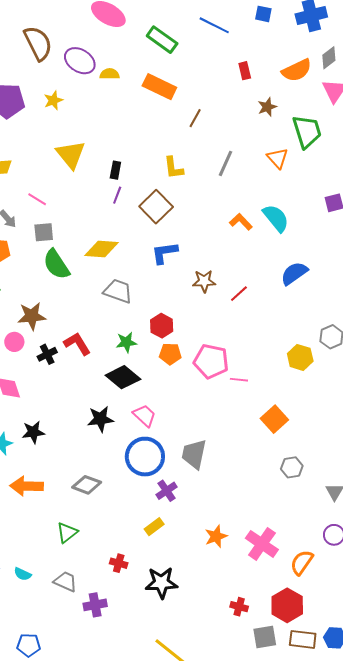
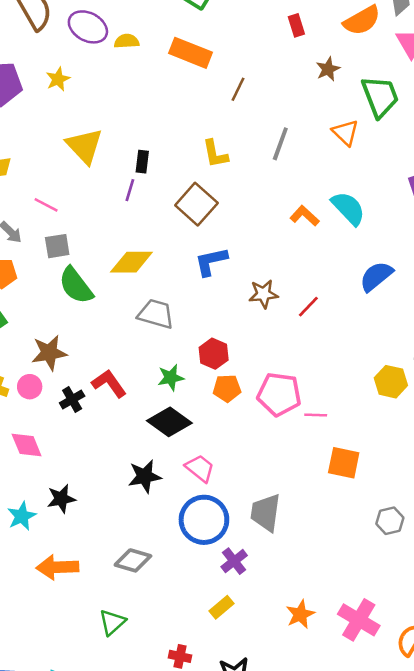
purple line: (117, 195) -> (130, 190), moved
orange square: (274, 419) -> (344, 463), moved, turned -32

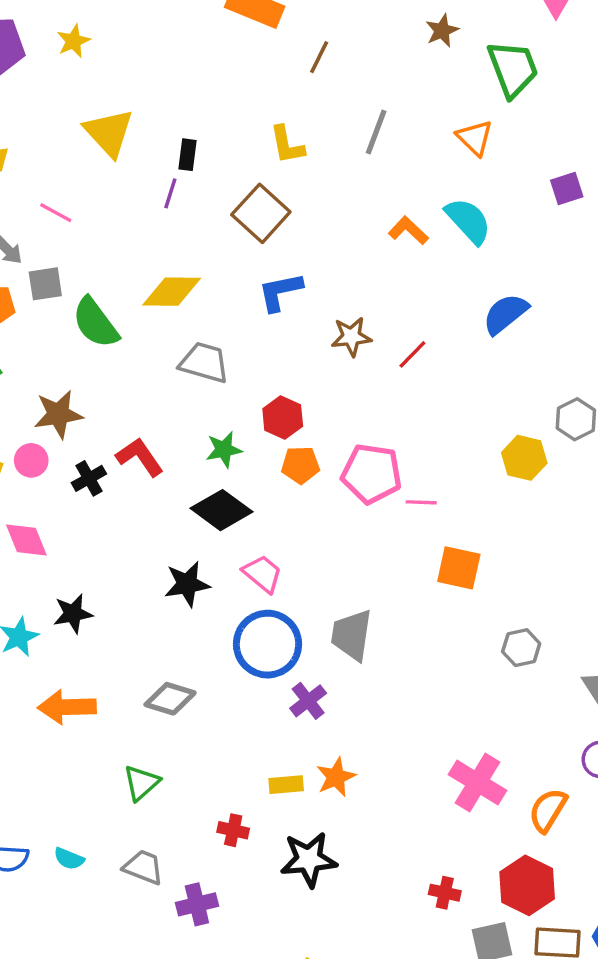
orange triangle: (345, 133) -> (475, 138), moved
gray square: (57, 246) -> (45, 284), moved
yellow rectangle: (222, 607) -> (286, 785), moved, turned 35
orange star: (300, 614) -> (336, 777), moved

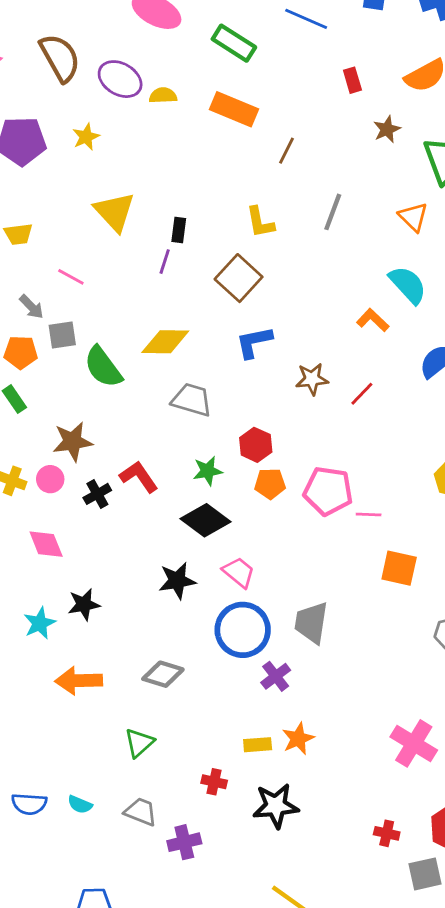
orange L-shape: (408, 230) -> (373, 320), moved

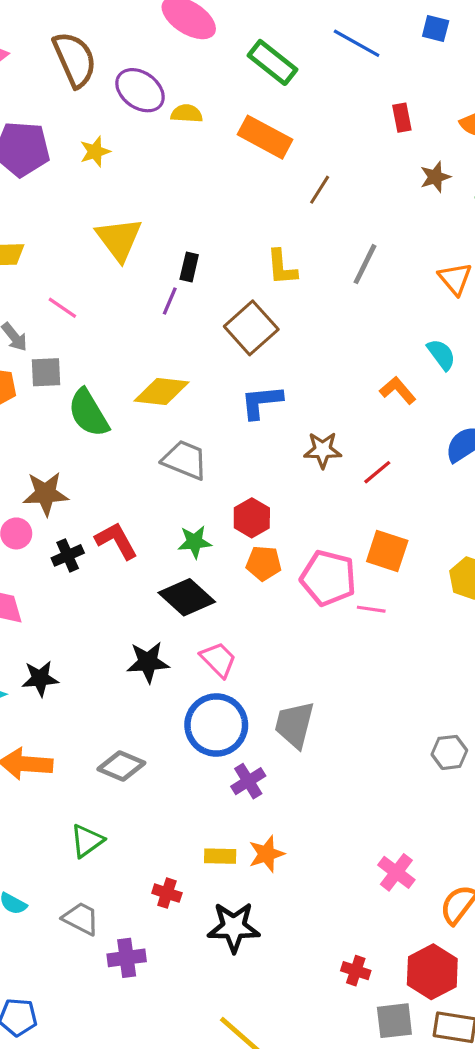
cyan semicircle: (408, 285) -> (441, 354), size x0.7
orange square: (399, 568) -> (387, 551), moved
pink cross: (414, 743) -> (396, 872), size x0.7

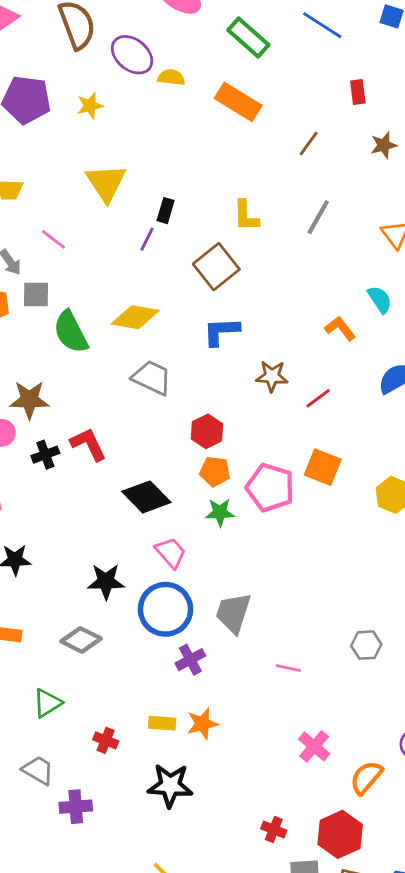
brown line: (320, 190) -> (309, 143), moved
green star: (195, 542) -> (220, 512), moved
pink line: (371, 609) -> (288, 668), moved
black star: (148, 662) -> (106, 581), moved
red cross: (167, 893) -> (106, 740), moved

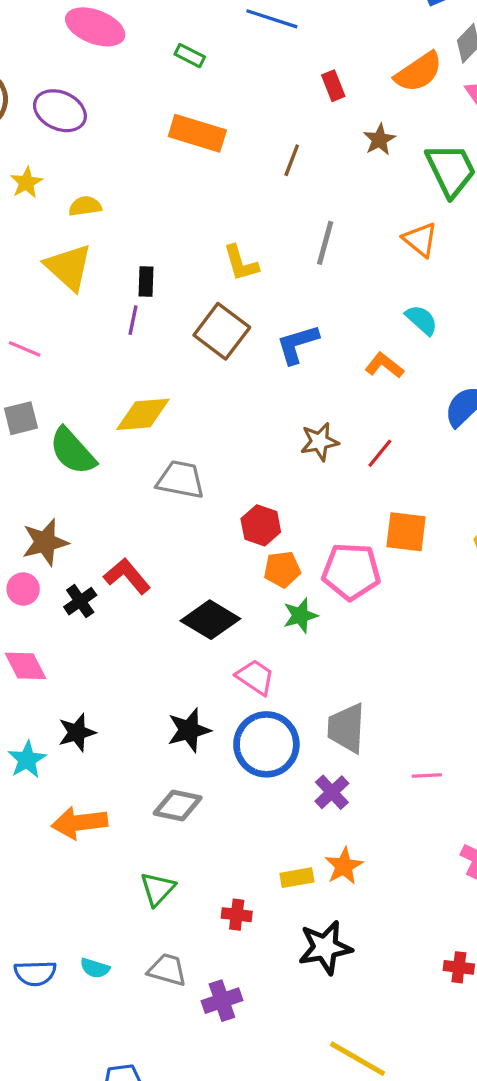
green rectangle: (248, 38) -> (190, 56), size x0.6
yellow semicircle: (171, 77) -> (85, 206), moved
blue L-shape: (221, 331) -> (297, 344), moved
purple cross: (190, 660) -> (332, 792), moved

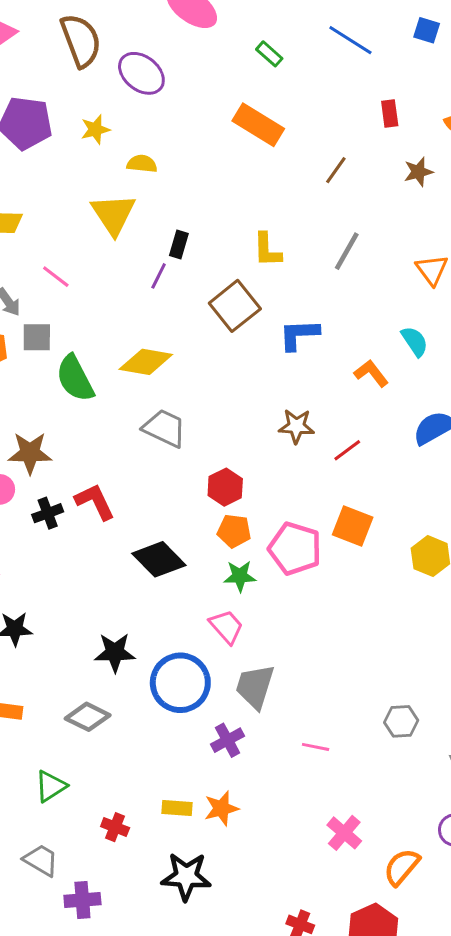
pink trapezoid: (255, 677) -> (226, 627), moved

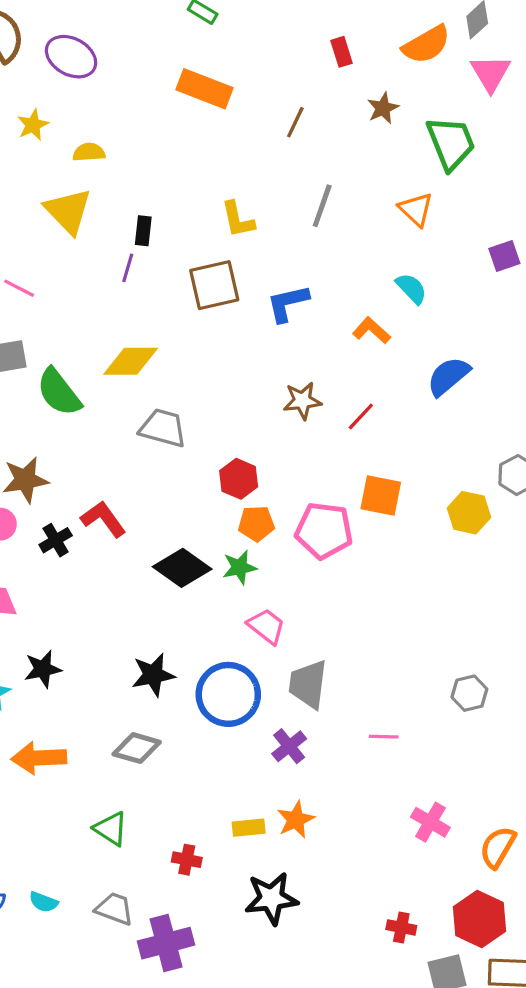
brown square: (235, 306) -> (214, 285), turned 36
green star: (240, 576) -> (240, 567), moved
green triangle: (51, 786) -> (111, 829), turned -44
purple cross: (82, 900) -> (166, 943), size x1.4

